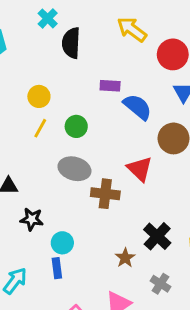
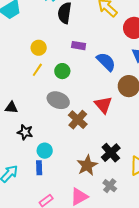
purple rectangle: (110, 86) -> (79, 46), moved
brown cross: (105, 194) -> (78, 120), turned 30
brown star: (125, 258) -> (87, 165), size x1.5

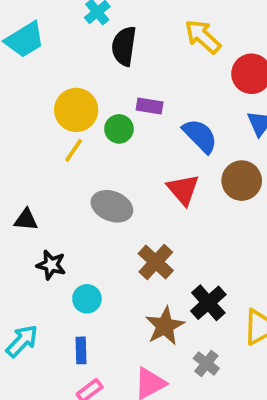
yellow circle: (39, 48) -> (76, 110), size x1.5
green circle: (62, 71) -> (119, 129), moved
red triangle: (103, 105) -> (183, 190), moved
brown cross: (78, 120) -> (156, 262), moved
blue rectangle: (39, 168) -> (81, 350), moved

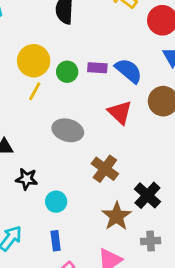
purple rectangle: (150, 106) -> (97, 68), moved
gray cross: (206, 363) -> (151, 241), turned -36

